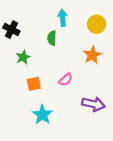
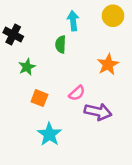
yellow circle: (97, 24) -> (113, 16), moved
orange square: (34, 84) -> (39, 98), turned 32
purple arrow: (93, 104) -> (98, 112), moved

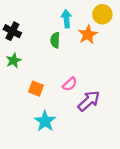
orange star: (108, 64) -> (88, 35), moved
green star: (27, 67) -> (13, 60), moved
purple arrow: (98, 112) -> (89, 101), turned -55

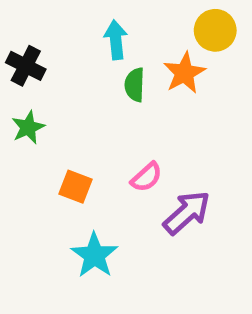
cyan arrow: (66, 19) -> (116, 40), moved
green semicircle: (55, 40) -> (135, 85), moved

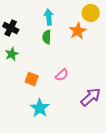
green semicircle: (135, 85) -> (47, 37), moved
purple arrow: (187, 213) -> (91, 97), moved

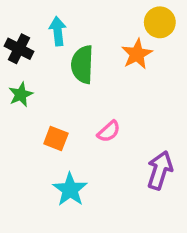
cyan arrow: (49, 17) -> (58, 31), moved
green semicircle: (47, 37) -> (82, 65), size x1.5
purple arrow: (91, 97) -> (160, 170), turned -30

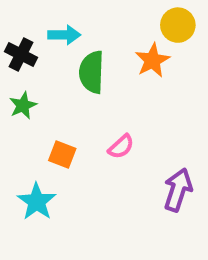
cyan arrow: (58, 31) -> (64, 35), turned 96
cyan star: (70, 190) -> (37, 202), moved

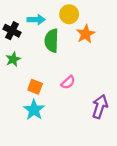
yellow circle: (178, 25) -> (69, 14), moved
cyan star: (37, 202) -> (34, 110), moved

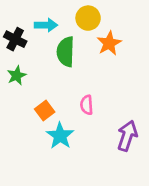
pink semicircle: (68, 82) -> (87, 105), turned 128
orange square: (35, 87) -> (45, 111), turned 32
cyan star: (34, 110) -> (60, 136), moved

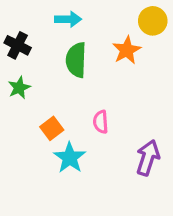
yellow circle: (88, 18) -> (153, 21), moved
cyan arrow: (46, 25) -> (68, 19), moved

